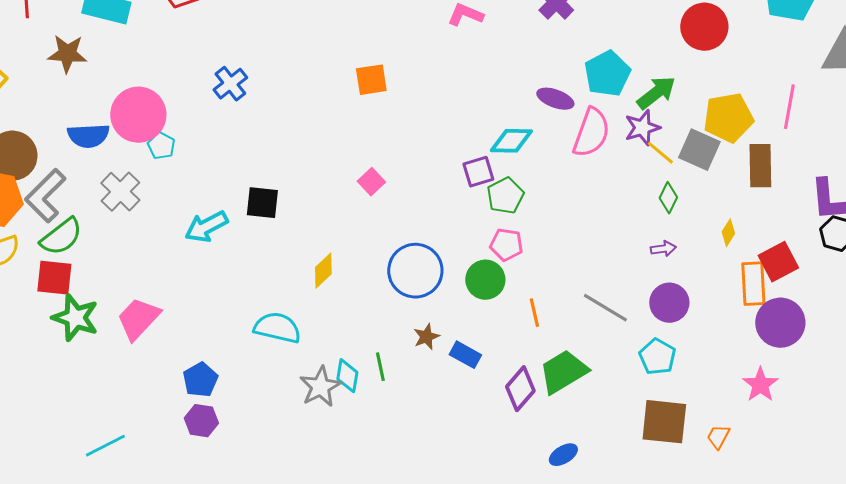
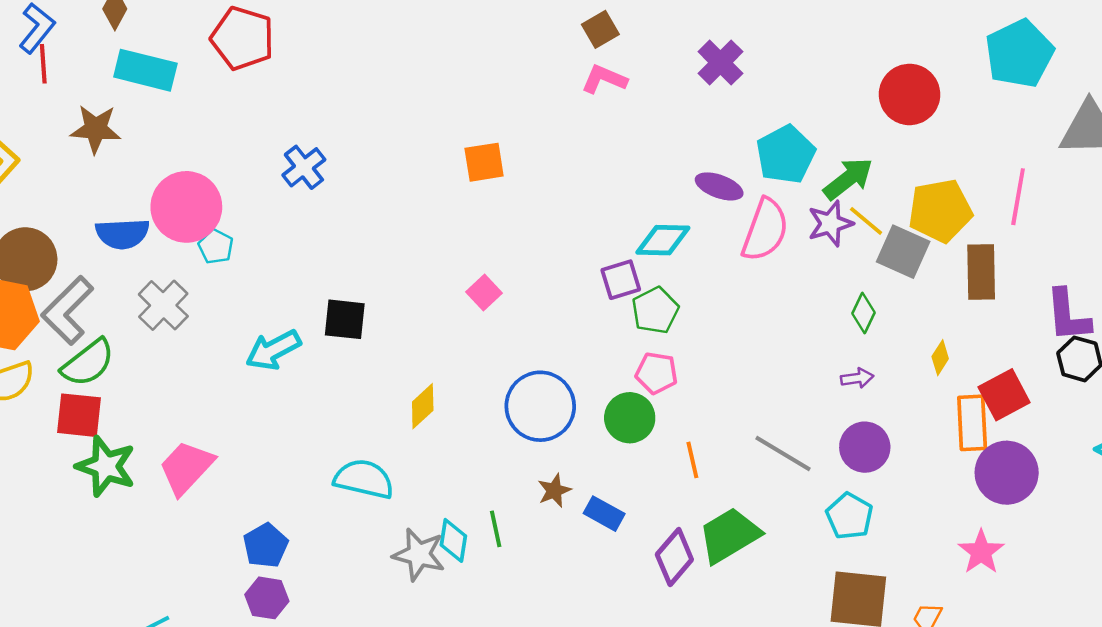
yellow line: (660, 153) -> (866, 221), moved
gray star: (320, 387) -> (419, 554), turned -30

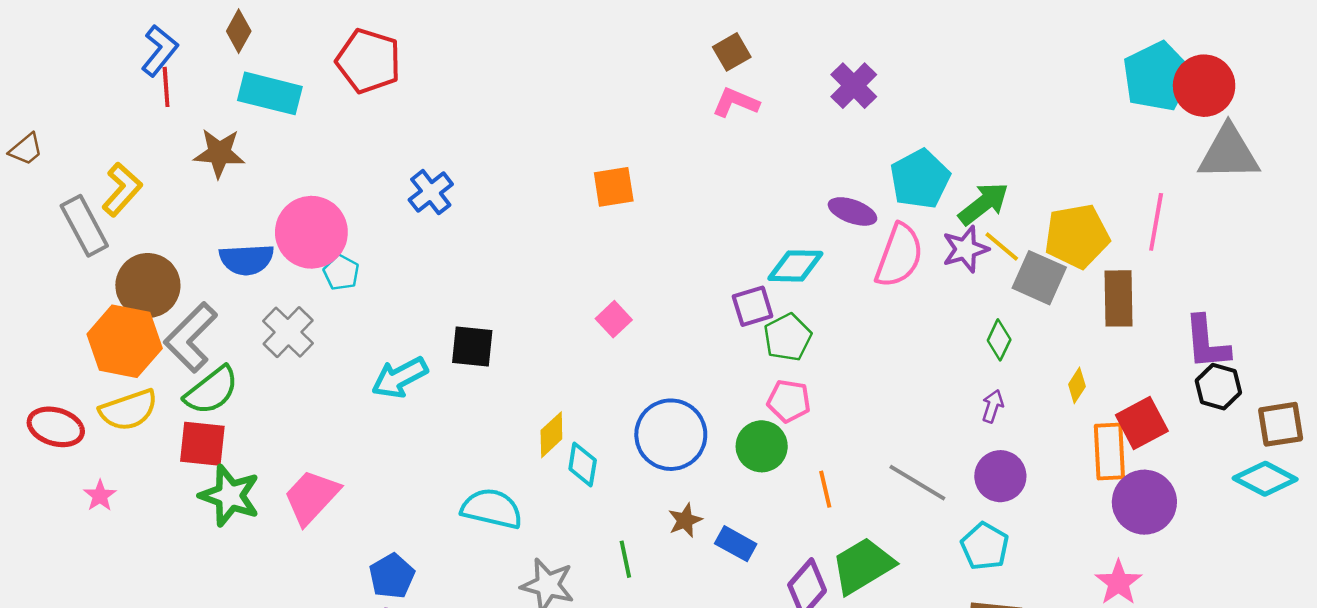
red circle: (910, 94) -> (1204, 86), moved
purple arrow: (857, 378) -> (993, 406), turned -64
cyan diamond: (453, 540) -> (583, 465), moved

